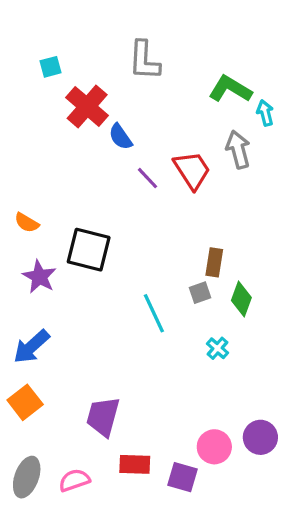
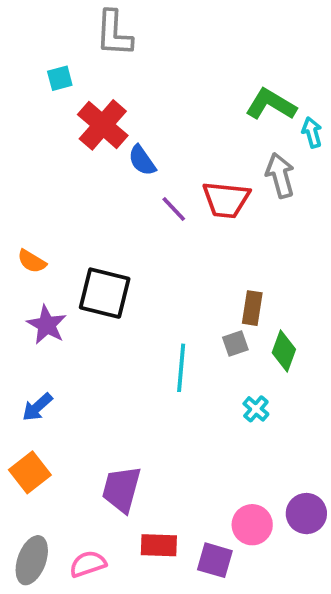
gray L-shape: (144, 60) -> (114, 33), moved
red trapezoid: (192, 170) -> (226, 200), turned 129
cyan line: (154, 313) -> (181, 368), turned 30
blue arrow: (31, 347) -> (37, 407), size x0.7

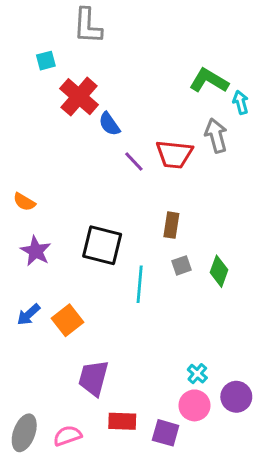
black square: (105, 293) -> (102, 245), moved
brown rectangle: (252, 308) -> (171, 225), moved
cyan cross: (256, 409) -> (197, 374), moved
orange square: (30, 472) -> (67, 320), moved

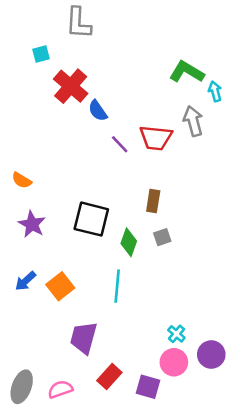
green diamond: (219, 271) -> (129, 242), moved
cyan line: (140, 284) -> (117, 286), moved
red rectangle: (122, 421) -> (109, 376), turned -50

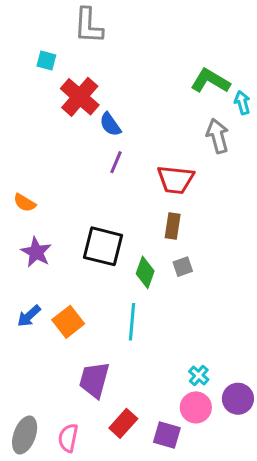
cyan square: (41, 54) -> (46, 61), turned 30
red trapezoid: (156, 138) -> (176, 180), moved
purple line: (120, 144) -> (116, 162), moved, turned 66
pink semicircle: (60, 389) -> (68, 438), turned -60

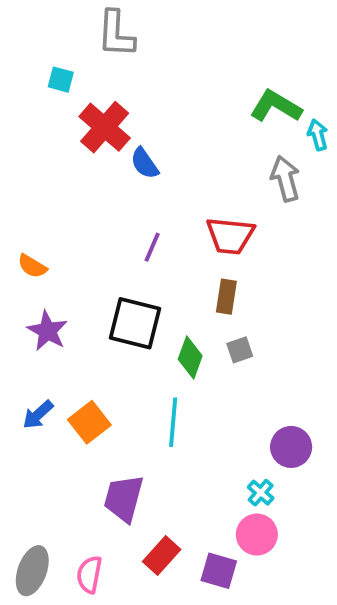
purple line: (116, 162) -> (152, 247), moved
purple circle: (238, 399) -> (291, 447), moved

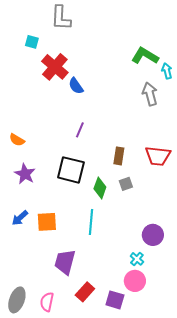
red trapezoid: (230, 236) -> (158, 156), moved
orange square: (89, 422) -> (47, 222), turned 35

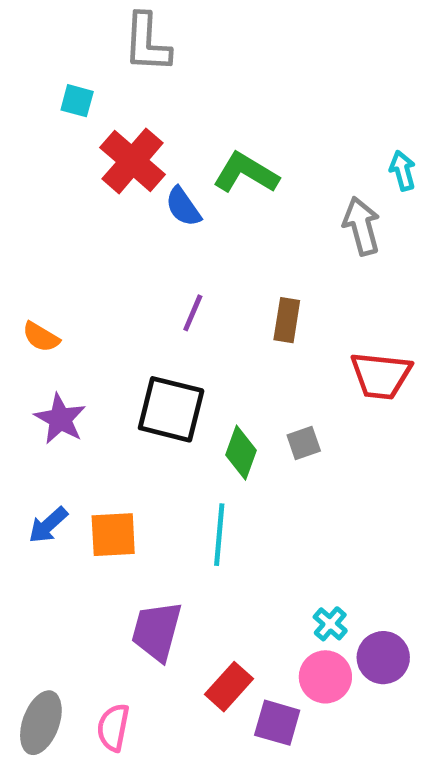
green L-shape: (145, 56) -> (246, 173), moved
brown rectangle: (119, 156) -> (287, 320), moved
purple circle: (153, 235) -> (383, 658), moved
red rectangle: (85, 292) -> (229, 687), moved

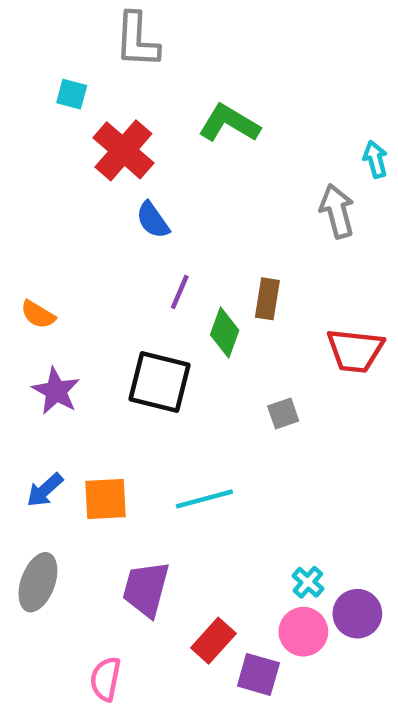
green L-shape: (246, 173) -> (229, 123), moved
blue semicircle: (183, 207) -> (153, 220), moved
green diamond: (241, 453) -> (225, 333), moved
cyan line: (219, 535) -> (204, 499), turned 70
gray ellipse: (41, 723) -> (38, 582), moved

